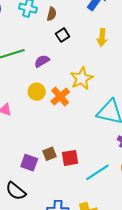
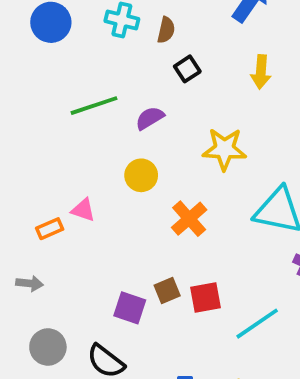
yellow star: (82, 78) -> (224, 149), turned 30
orange cross: (60, 97) -> (189, 219), moved

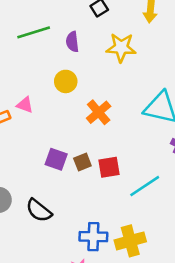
purple semicircle: (150, 118) -> (72, 42), turned -66
yellow star: (224, 149) -> (121, 48), moved
purple square: (130, 308) -> (56, 159), moved

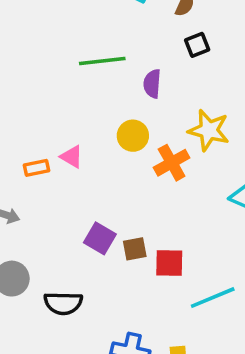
yellow star: (121, 48) -> (209, 130), moved
orange cross: (99, 112) -> (172, 163), moved
black semicircle: (39, 210) -> (63, 303), turned -48

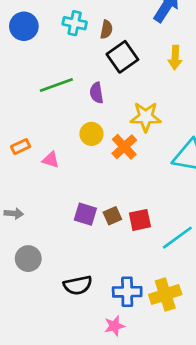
black square: (197, 45) -> (122, 57), size x1.6
orange rectangle: (37, 168) -> (21, 147), moved
black semicircle: (63, 303) -> (78, 285), moved

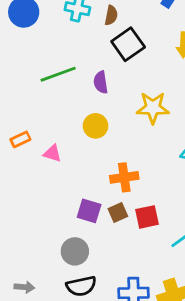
orange cross: (124, 147) -> (124, 177), moved, turned 35
gray arrow: (14, 213) -> (24, 287), moved
gray circle: (28, 259) -> (75, 251), moved

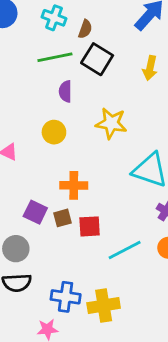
black square: (128, 44) -> (97, 59), turned -32
green line: (58, 74) -> (55, 57), moved

